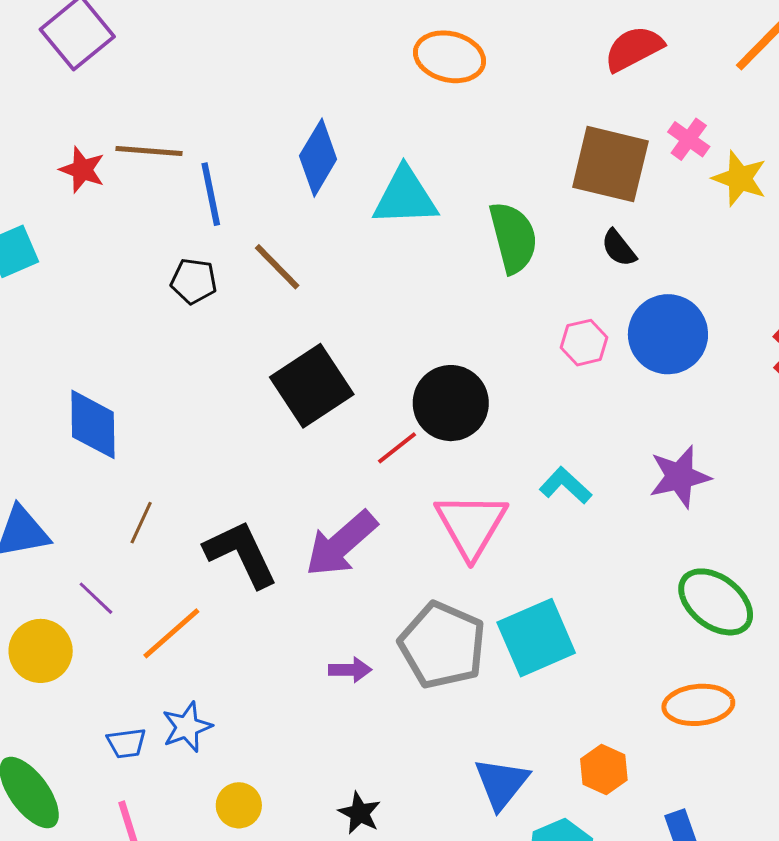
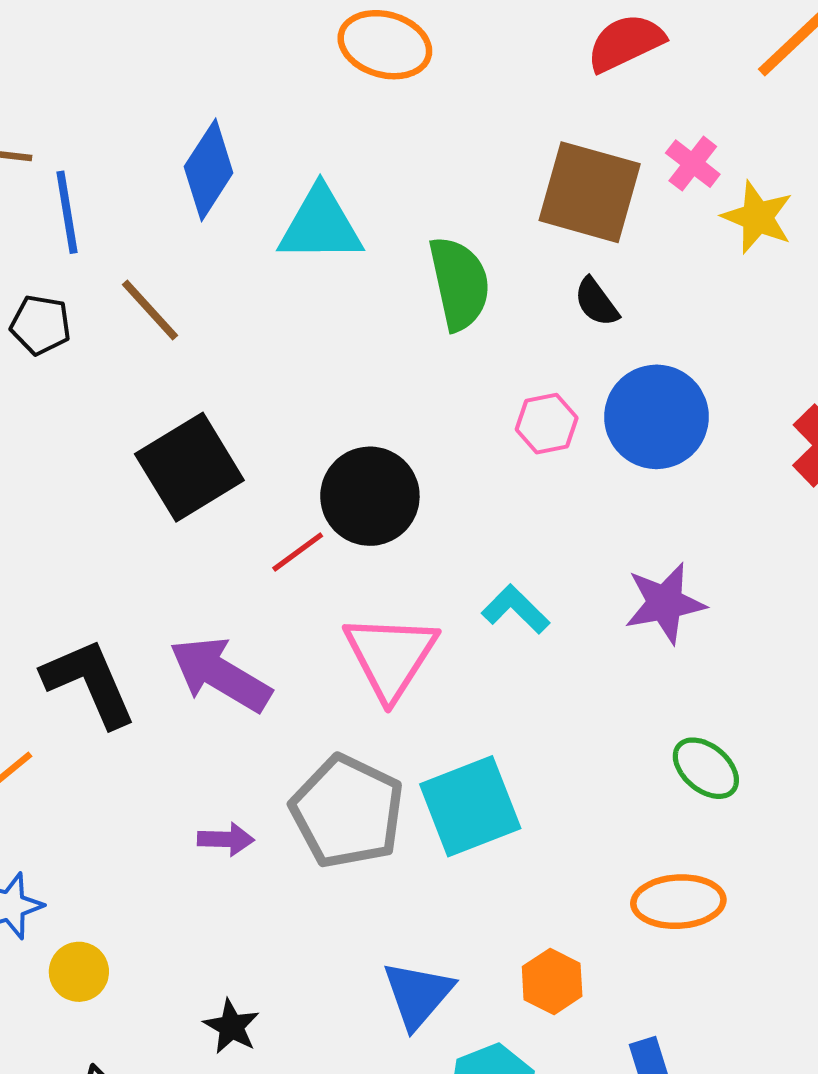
purple arrow: (341, 544) -> (220, 674), turned 70
green ellipse: (716, 602) -> (706, 768), size x0.7
yellow circle: (239, 805) -> (79, 972), moved

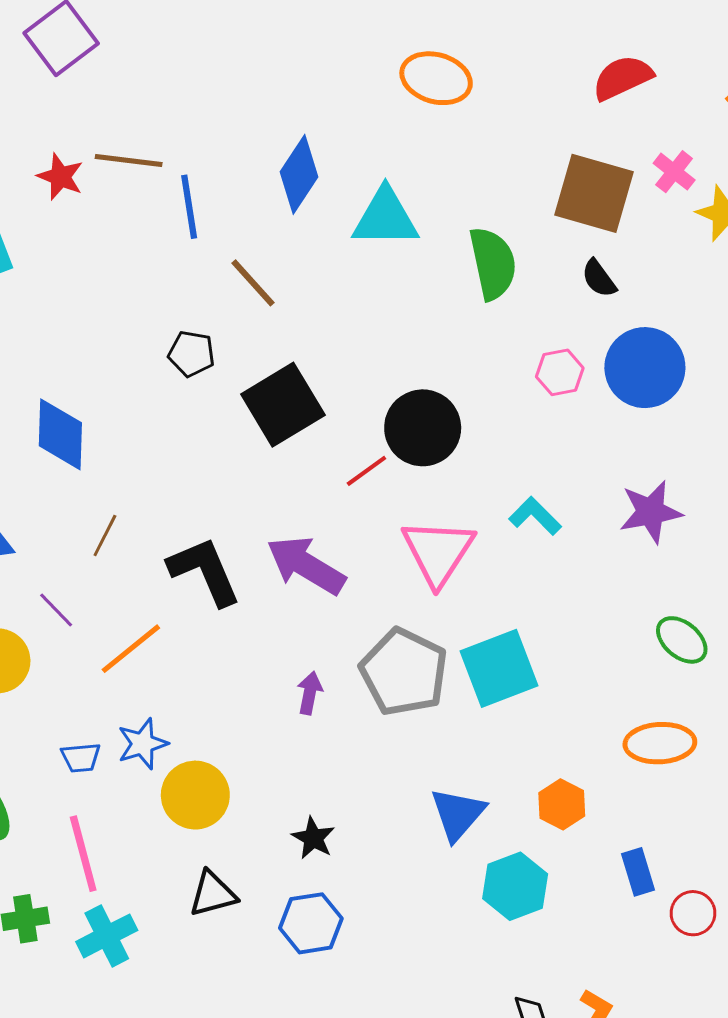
black pentagon: (41, 325) -> (191, 354), moved
purple arrow: (226, 839) -> (310, 693), turned -81
yellow circle: (79, 972) -> (195, 795), size x1.5

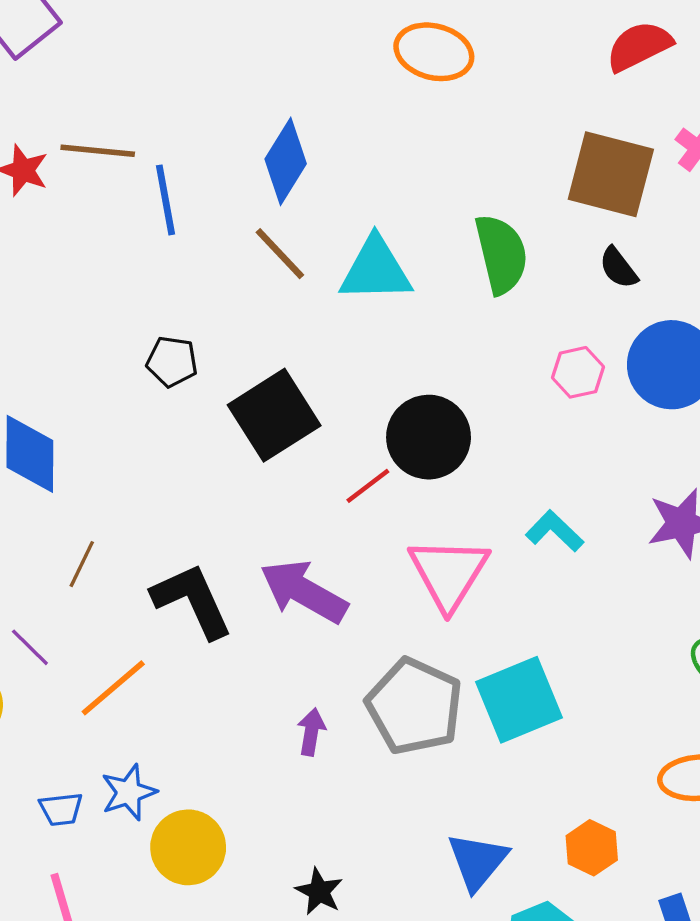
cyan triangle: (385, 218) -> (376, 270), moved
brown line: (253, 283) -> (280, 254), moved

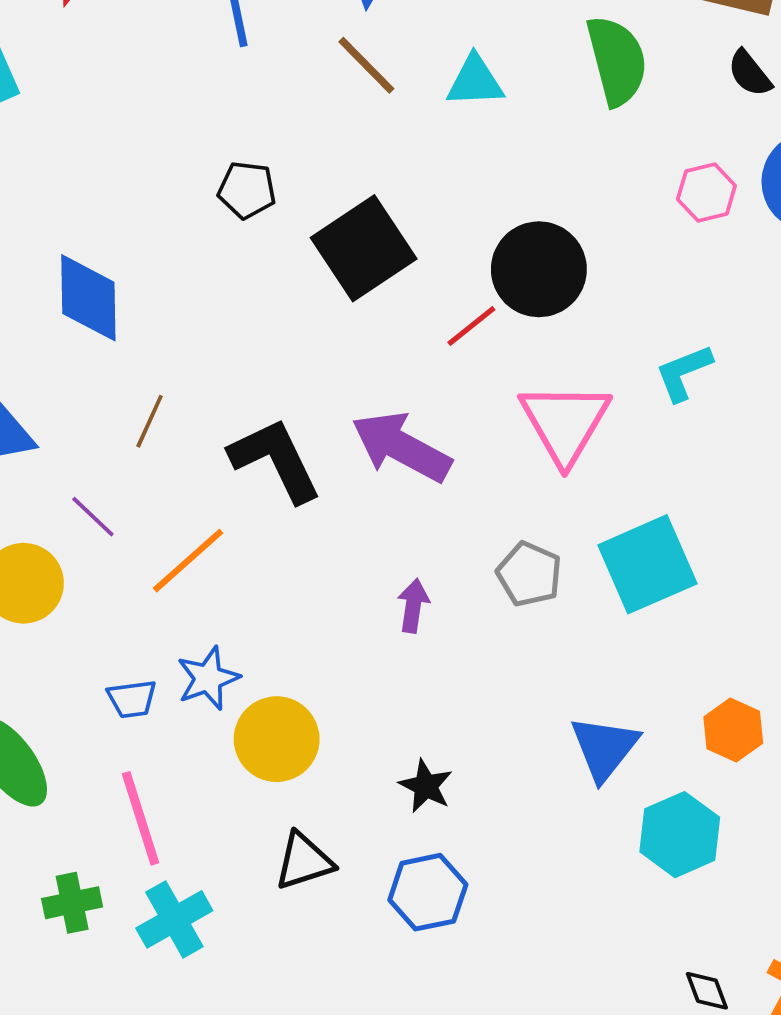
cyan triangle: (376, 270) -> (475, 81), size x0.7
cyan L-shape: (555, 531) -> (684, 373), turned -64
gray pentagon: (414, 706) -> (529, 574), size x0.6

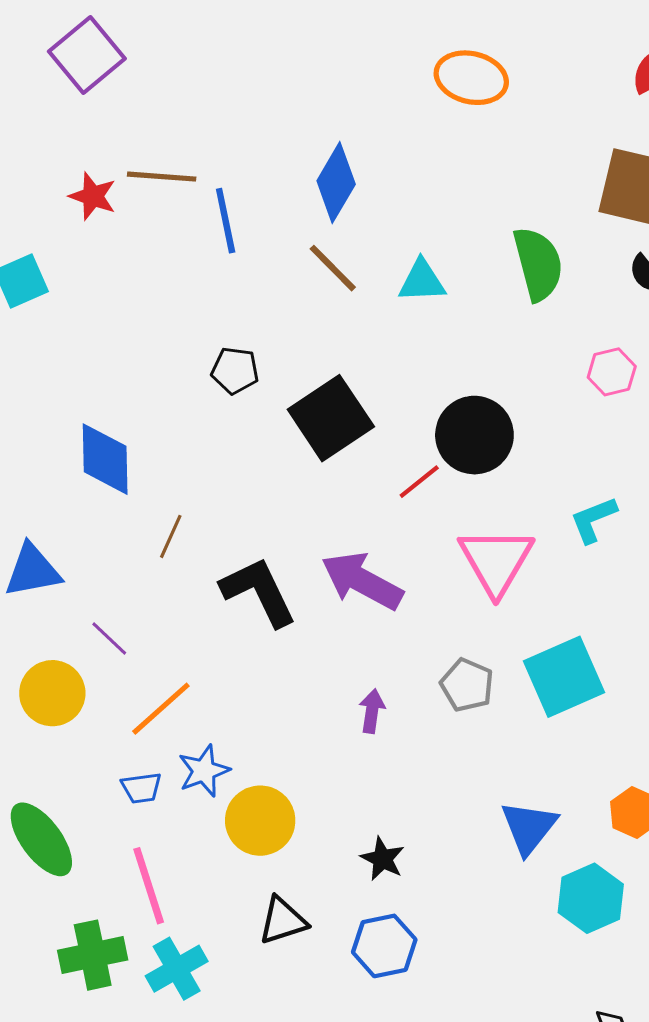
brown line: (150, 421) -> (171, 536), moved
orange line: (188, 561) -> (161, 709), moved
green cross: (72, 903) -> (93, 955), size x1.4

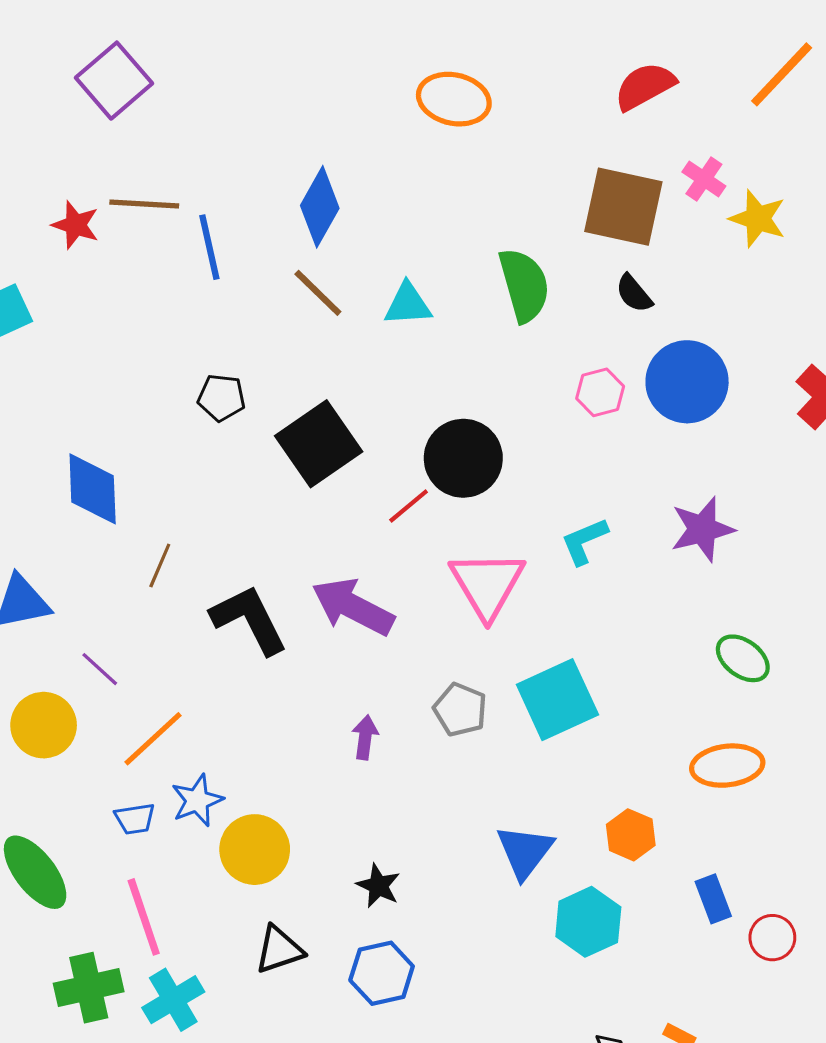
purple square: (87, 55) -> (114, 81), moved

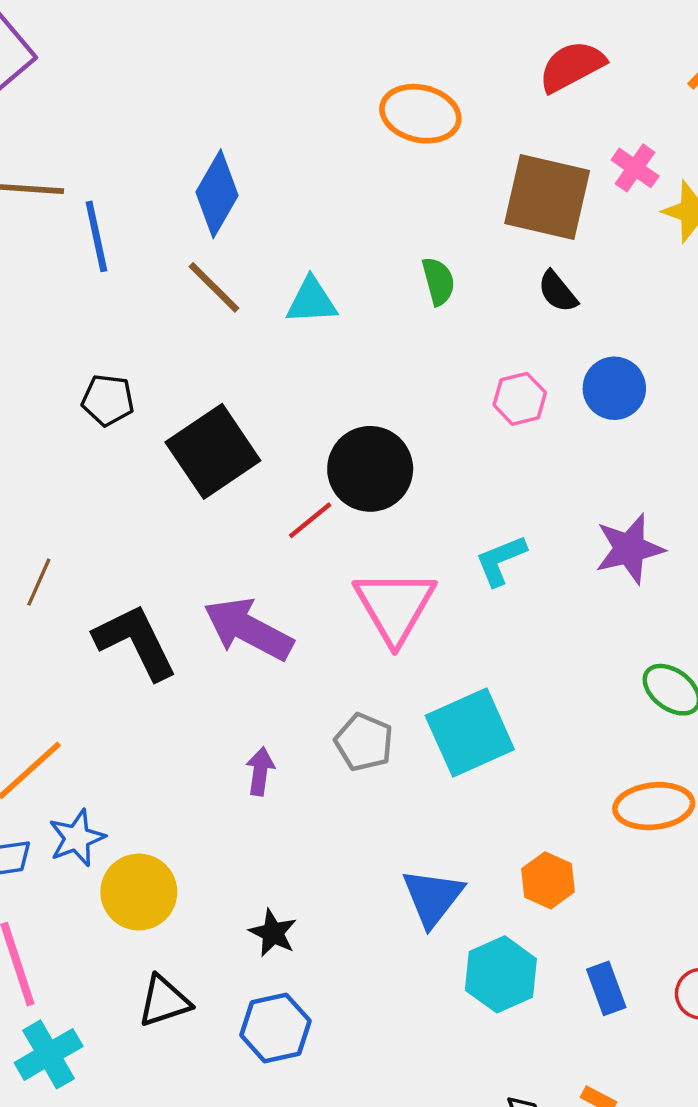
orange ellipse: (454, 99) -> (420, 114), moved
green semicircle: (524, 285) -> (438, 281), size x0.6
blue circle: (687, 382) -> (614, 388), size x0.7
blue rectangle: (713, 899) -> (606, 988), moved

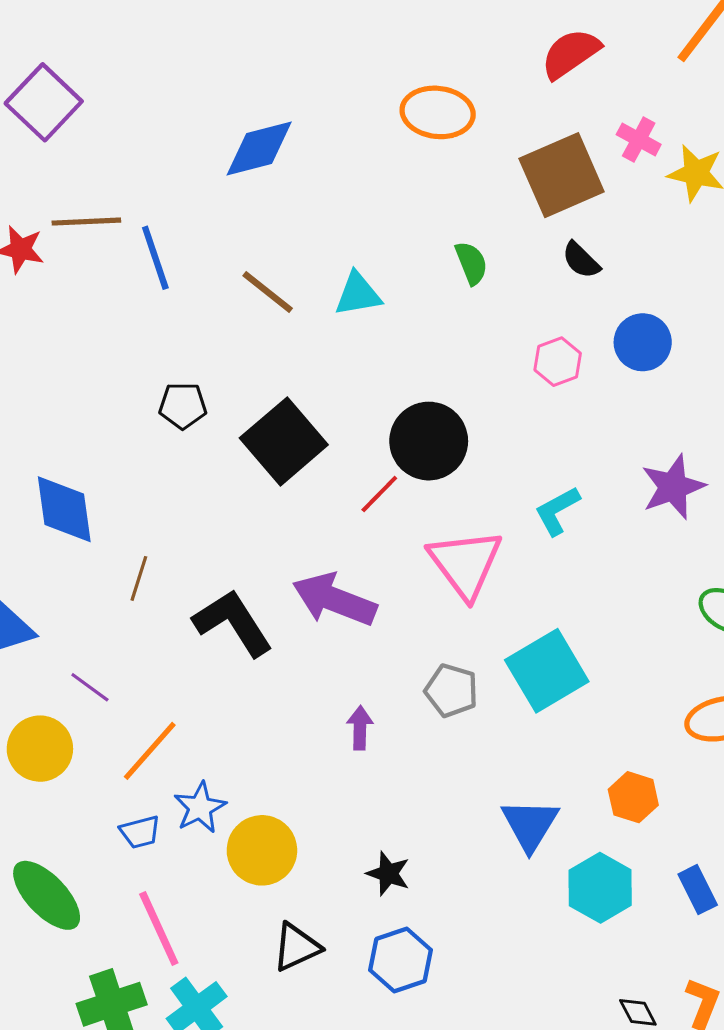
blue diamond: (217, 194) -> (259, 148), moved, turned 52
brown square: (547, 197) -> (562, 175), turned -30

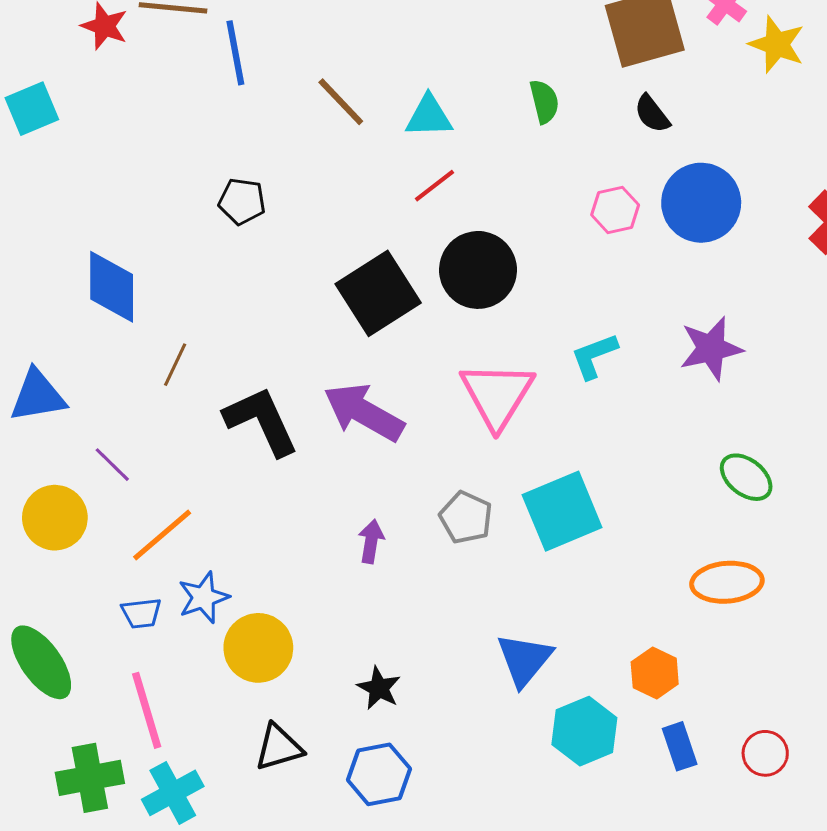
blue circle: (643, 342) -> (701, 203), size x1.4
black square: (284, 441) -> (378, 293), moved
red line: (379, 494) -> (435, 186), moved
orange hexagon: (633, 797) -> (655, 673), moved

